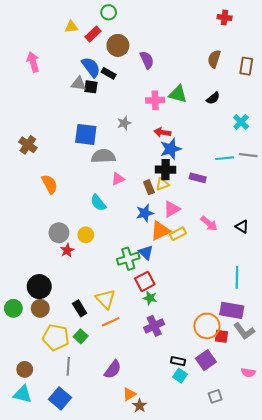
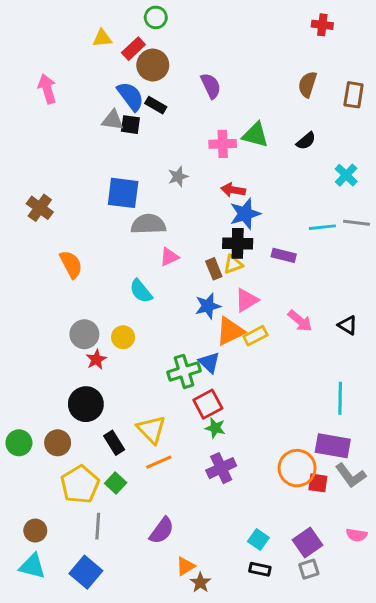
brown circle: (118, 45) -> (153, 65), moved
black circle: (39, 287) -> (86, 404), moved
yellow pentagon: (56, 337) -> (80, 484), turned 30
purple square: (206, 360) -> (307, 542), moved
black rectangle: (178, 361) -> (260, 569), moved

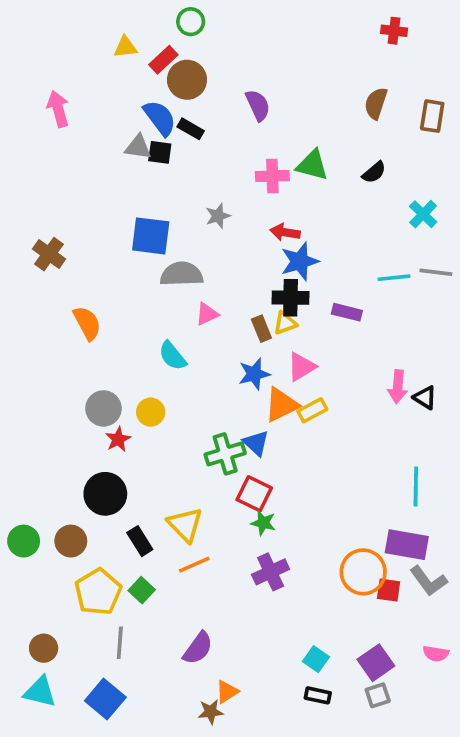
pink arrow: (300, 321) -> (398, 387), moved, turned 55
red square: (208, 404) -> (254, 494), turned -36
brown star: (200, 583) -> (211, 712), moved, turned 30

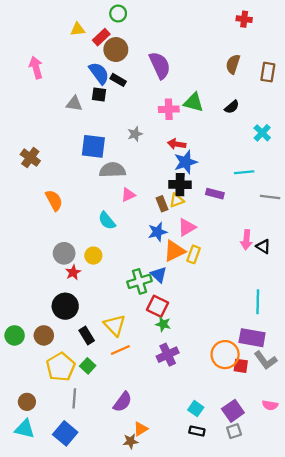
purple semicircle: (258, 105) -> (160, 65), size x1.4
gray triangle: (138, 147) -> (74, 104), moved
gray line: (436, 272) -> (270, 197), moved
yellow rectangle: (312, 410) -> (194, 254), turned -42

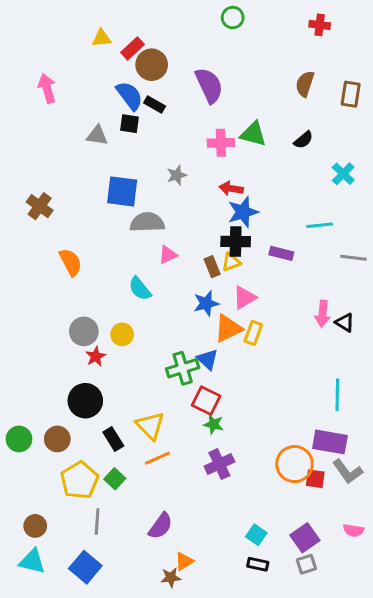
green circle: (118, 14) -> (233, 18), moved

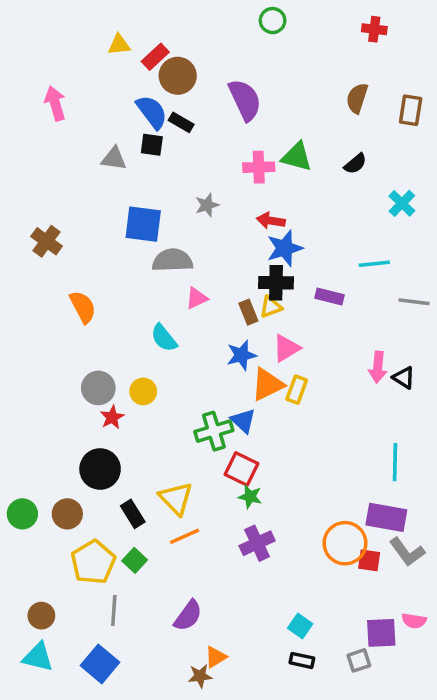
purple square: (305, 538) -> (381, 633), moved, turned 32

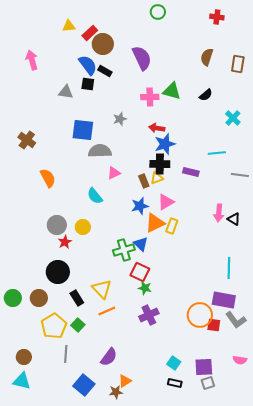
purple square: (381, 633) -> (204, 367), moved
blue square: (100, 664) -> (84, 385), moved

